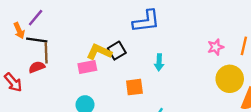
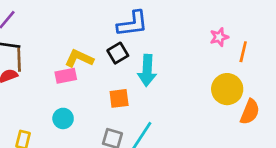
pink star: (216, 47) -> (219, 37), moved
black square: (117, 51) -> (118, 53), moved
cyan arrow: (159, 62) -> (147, 70), size x1.6

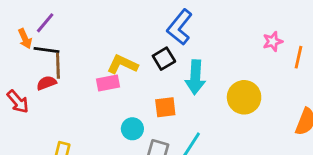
blue L-shape: (132, 24) -> (180, 27), turned 136
yellow circle: (227, 89) -> (244, 97), moved
cyan circle: (63, 118) -> (132, 129), moved

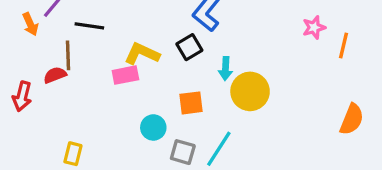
black line: (46, 50) -> (89, 26), moved
cyan arrow: (195, 77) -> (225, 68), size x0.6
yellow circle: (244, 97) -> (250, 91), moved
red arrow: (18, 102) -> (22, 96), turned 55

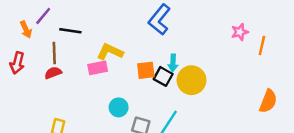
black square: (189, 47) -> (163, 76), moved, turned -30
red semicircle: (55, 75) -> (53, 73), moved
red arrow: (22, 96) -> (17, 63), moved
orange square: (191, 103) -> (146, 70), moved

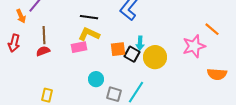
black line: (70, 31) -> (89, 17), moved
pink star: (240, 32) -> (194, 46), moved, size x1.6
orange line: (262, 46) -> (212, 29), turned -63
orange semicircle: (268, 101) -> (217, 74), turned 72

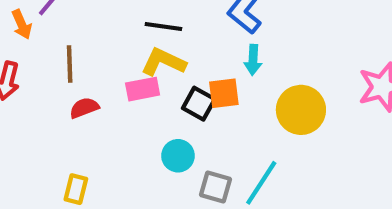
cyan arrow: (140, 43) -> (253, 60), moved
red semicircle: (43, 51) -> (84, 108), moved
black square: (132, 54) -> (199, 104), moved

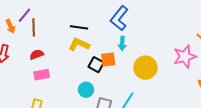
brown line: (70, 64) -> (34, 27), moved
pink rectangle: (143, 89) -> (42, 75), moved
red semicircle: (84, 108) -> (37, 54), moved

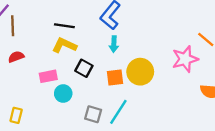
orange square: (108, 60) -> (115, 77), moved
pink rectangle: (42, 75) -> (48, 76), moved
cyan circle: (86, 90) -> (63, 94), moved

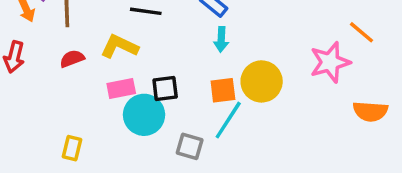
yellow L-shape: (64, 45) -> (119, 46), moved
black square: (84, 68) -> (165, 89), moved, turned -36
cyan circle: (63, 94) -> (144, 115), size x1.5
cyan line: (118, 112) -> (228, 120), moved

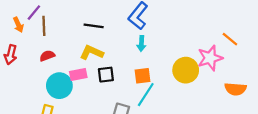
yellow L-shape: (119, 46) -> (91, 52), moved
yellow circle: (262, 81) -> (186, 70), moved
cyan circle: (144, 115) -> (59, 86), moved

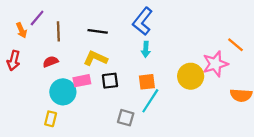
brown line: (44, 26) -> (58, 31), moved

